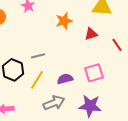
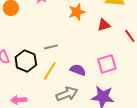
purple semicircle: (65, 79) -> (78, 70), turned 35

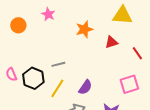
pink square: (107, 64) -> (129, 84), moved
purple semicircle: (78, 70) -> (85, 87), turned 105

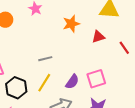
black hexagon: (33, 78) -> (16, 88), moved
pink square: (129, 84) -> (96, 79), moved

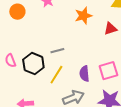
purple semicircle: (72, 82) -> (84, 74), turned 140
black hexagon: (16, 88) -> (33, 64), moved

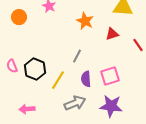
orange star: (83, 16) -> (85, 21), turned -30
gray line: (57, 51) -> (77, 56), moved, turned -48

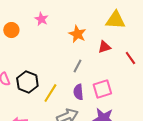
gray line: (77, 56) -> (77, 66), moved

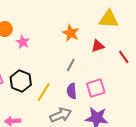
pink star: (41, 19) -> (23, 42), moved

